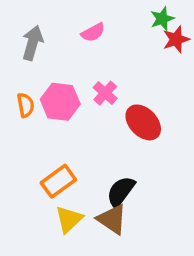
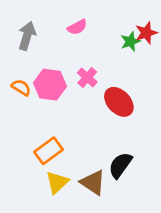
green star: (162, 19) -> (130, 42), moved
orange semicircle: (26, 105) -> (21, 87), turned -48
black semicircle: (121, 192) -> (120, 165), moved

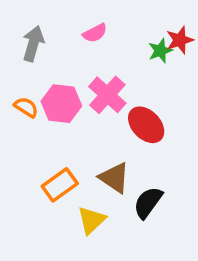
pink cross: (87, 77) -> (107, 95), size x1.5
yellow triangle: (57, 182) -> (91, 220), moved
brown triangle: (93, 182) -> (114, 178), moved

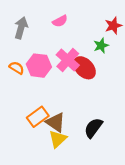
green star: (160, 51) -> (101, 46), moved
red ellipse: (146, 125) -> (84, 68), moved
brown triangle: (114, 178) -> (56, 122), moved

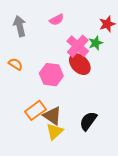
gray arrow: (21, 28) -> (20, 26), turned -30
pink cross: (68, 60) -> (78, 46), moved
pink hexagon: (39, 66) -> (51, 75), moved

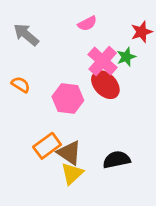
pink semicircle: (57, 20) -> (87, 23), moved
gray arrow: (20, 26) -> (26, 35), turned -36
black semicircle: (88, 121) -> (117, 160), turned 42

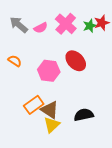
pink semicircle: (87, 23) -> (41, 28), moved
green star: (126, 57) -> (90, 26), moved
pink cross: (103, 61) -> (66, 24), moved

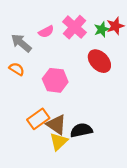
gray arrow: (19, 25) -> (21, 43), moved
red ellipse: (76, 61) -> (99, 61), moved
black semicircle: (84, 115) -> (81, 130), moved

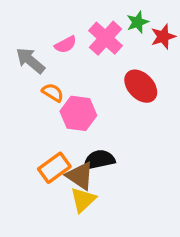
green star: (102, 29) -> (138, 22), moved
orange semicircle: (17, 69) -> (53, 93), moved
black semicircle: (81, 130) -> (99, 160), moved

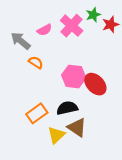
red ellipse: (141, 86) -> (95, 84), moved
pink hexagon: (78, 113) -> (74, 77), moved
brown triangle: (80, 176) -> (77, 127), moved

